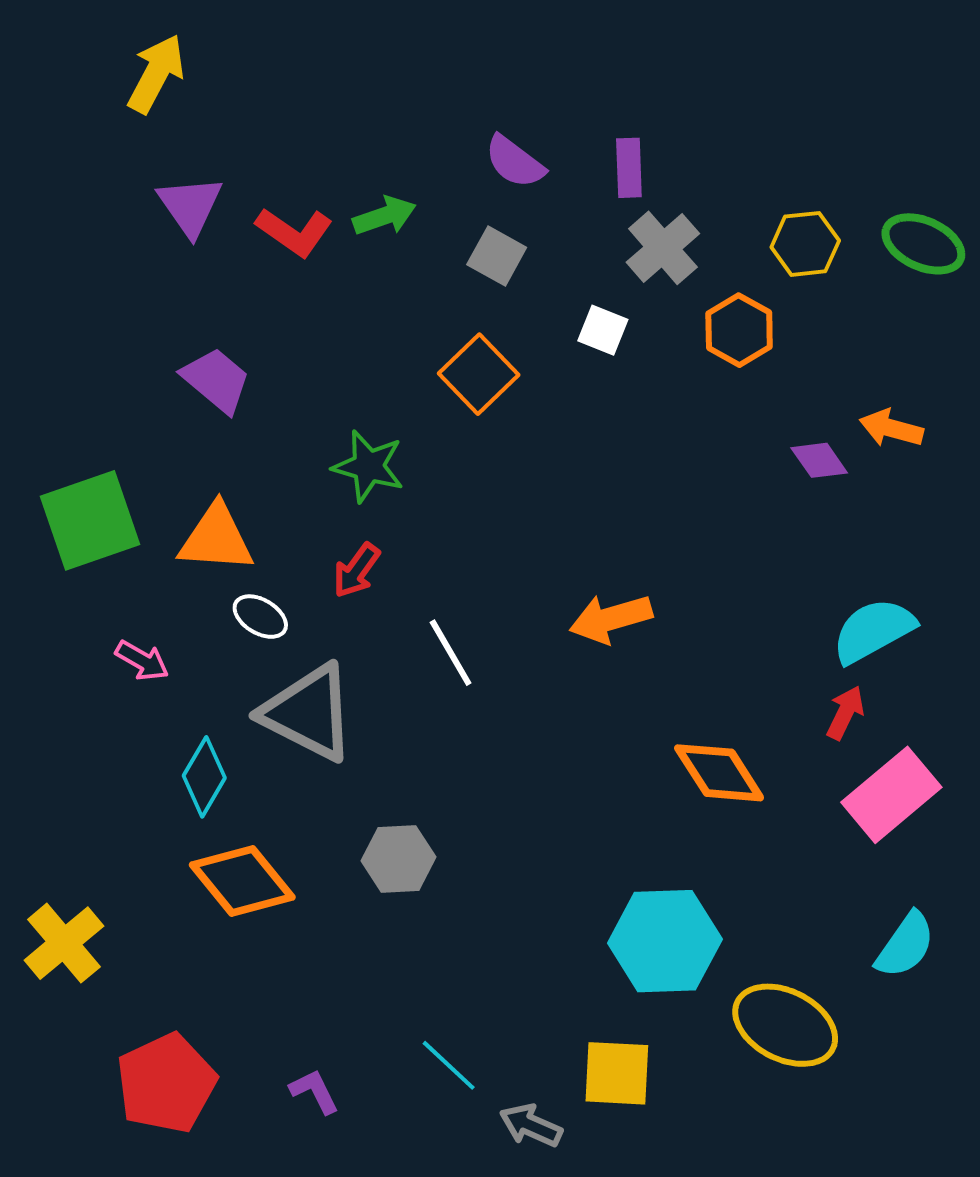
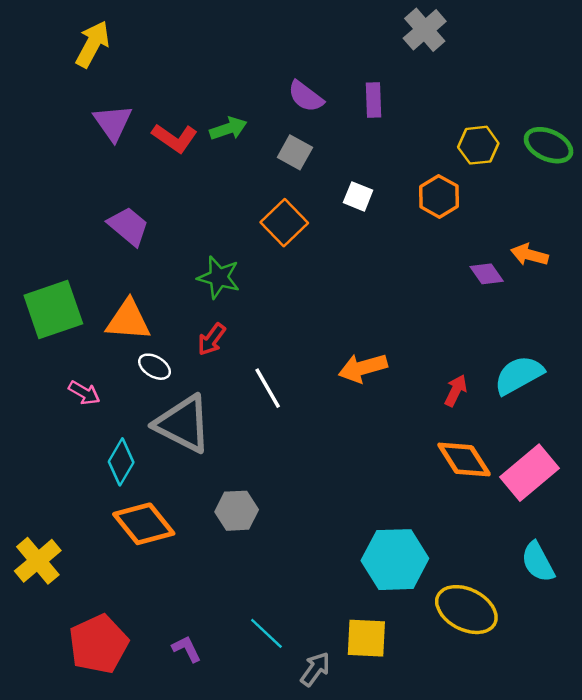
gray cross: (663, 248) -> (425, 30), moved
red arrow: (845, 713) -> (456, 390), moved
orange diamond: (719, 773) -> (464, 460), moved
cyan semicircle: (905, 945) -> (538, 562), turned 117
gray arrow: (531, 1125) -> (315, 669), turned 102

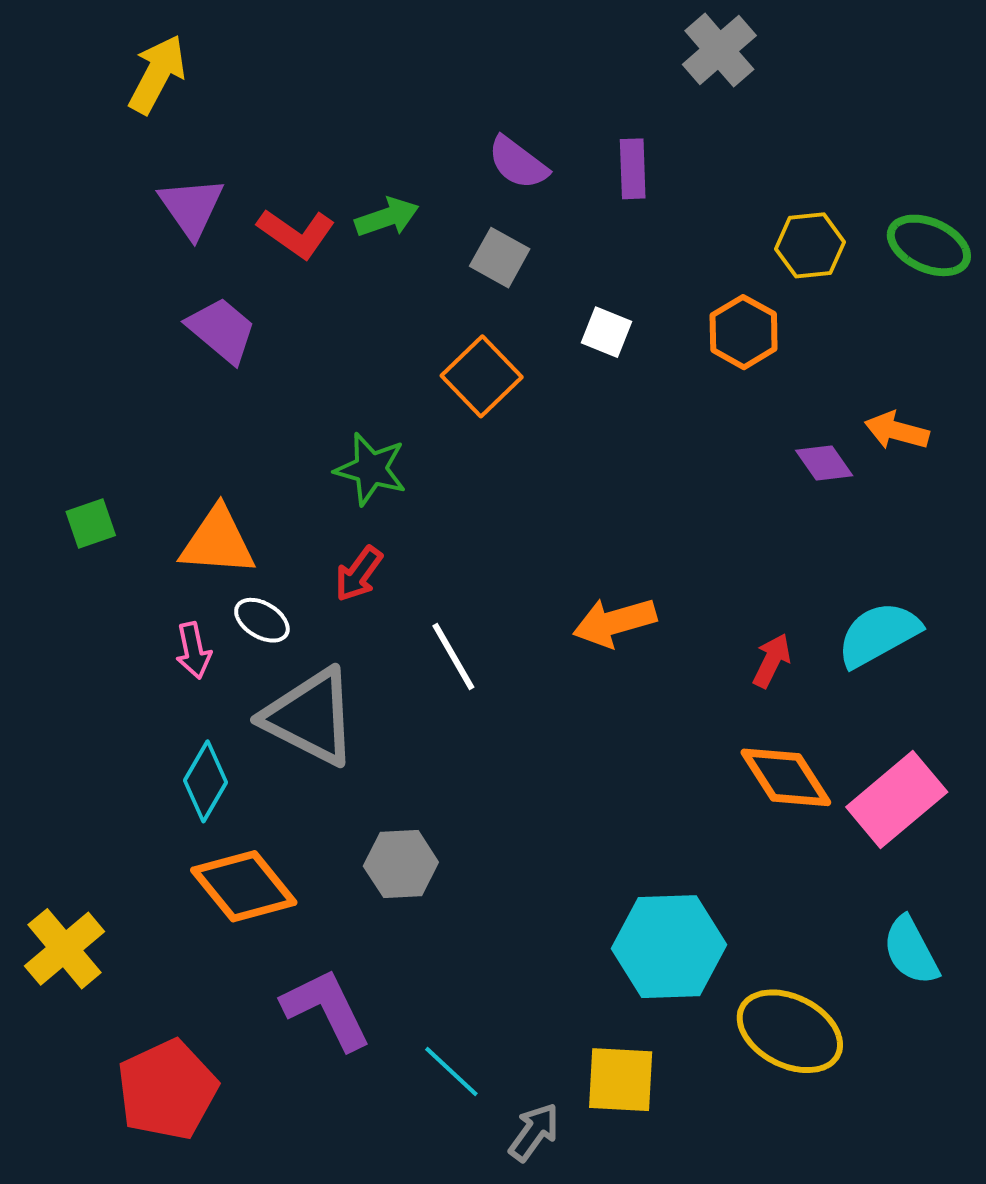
purple trapezoid: (128, 226) -> (222, 330), moved
green square: (53, 310) -> (91, 523), size x0.5
pink arrow: (84, 393) -> (193, 650), moved, turned 48
purple L-shape: (187, 649) -> (326, 1009), moved, size x1.8

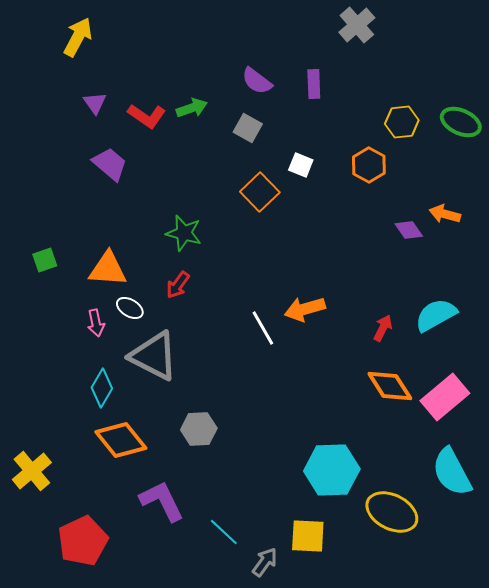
purple triangle: (191, 207) -> (95, 103), size x0.7
orange square: (482, 376) -> (260, 192), moved
white line: (453, 656) -> (263, 328), moved
cyan semicircle: (911, 951) -> (452, 472), size x1.4

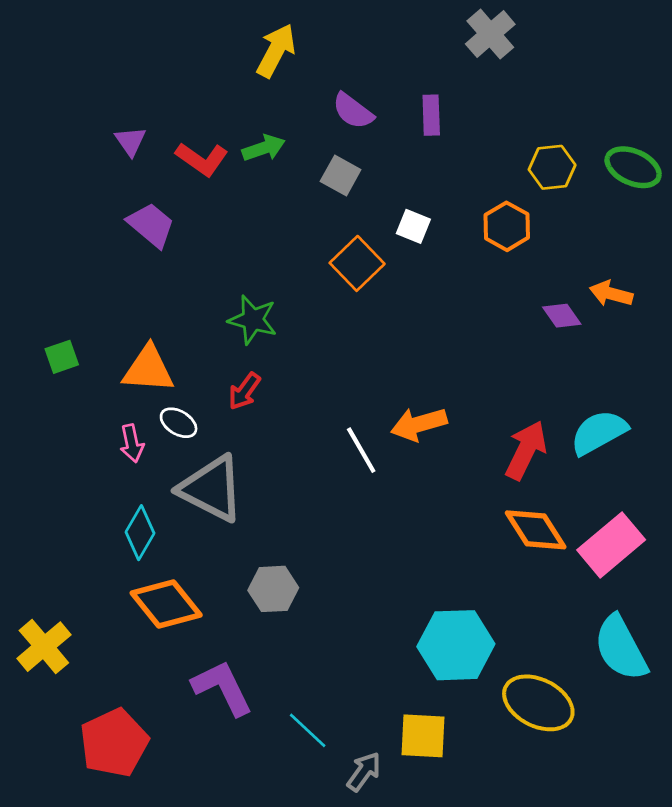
yellow arrow: (78, 37) -> (276, 51), moved
red arrow: (383, 328) -> (526, 450), size x1.6

